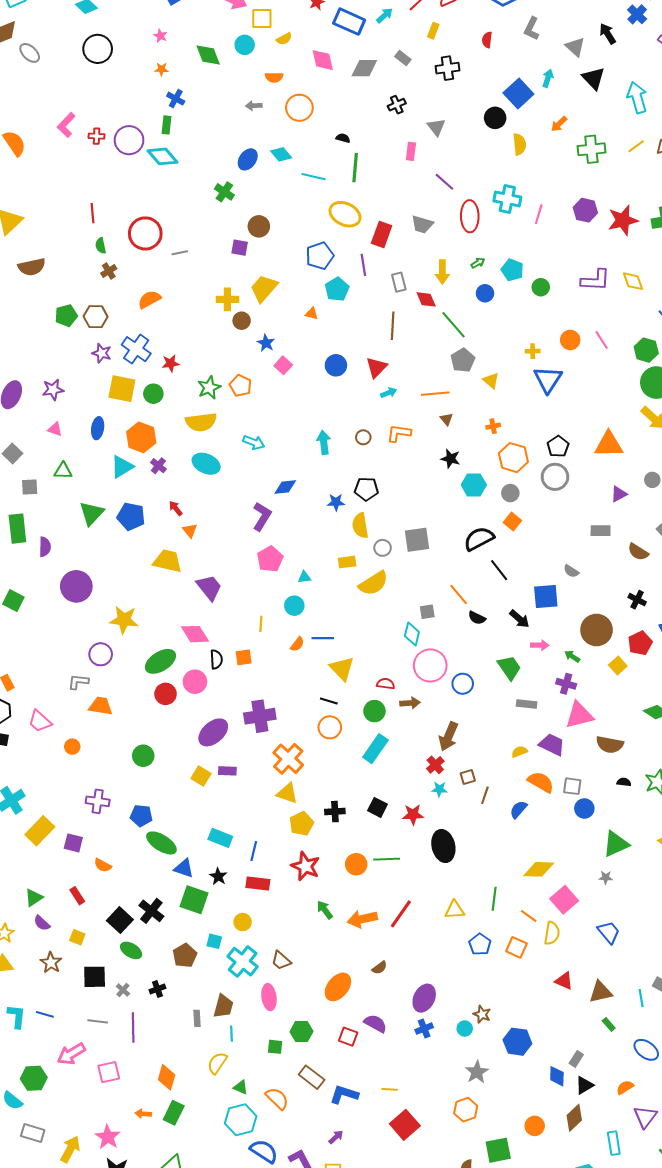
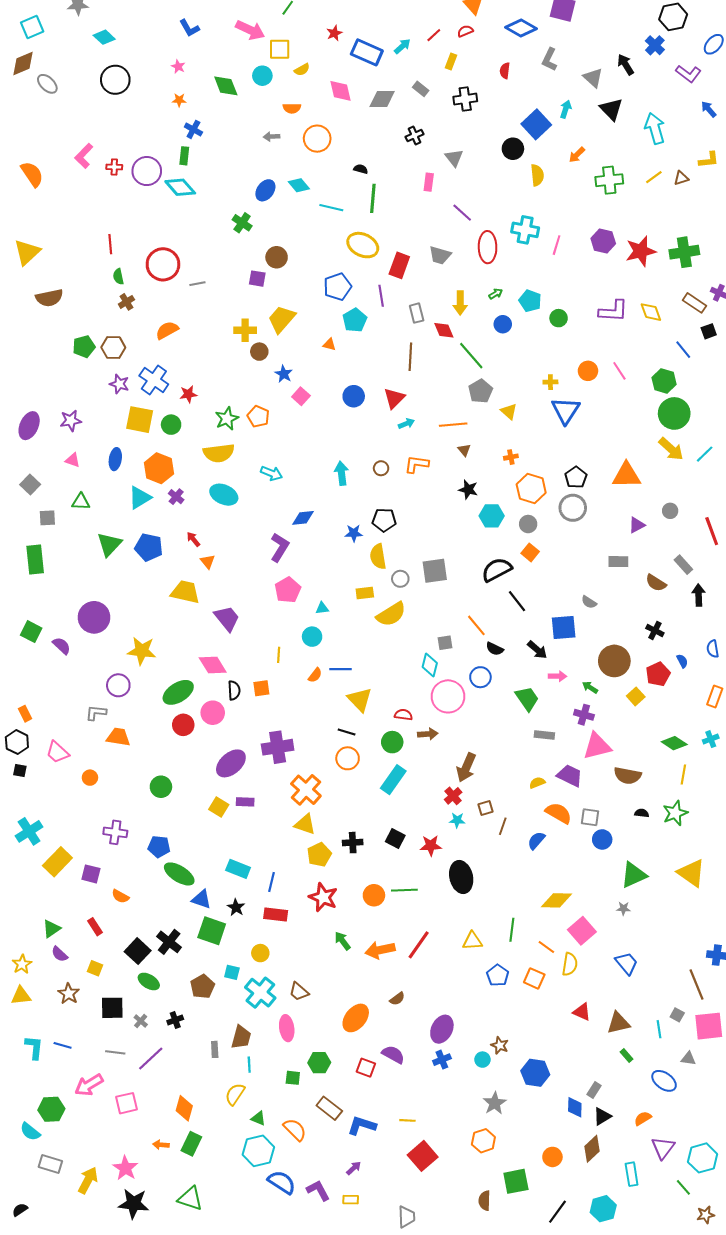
purple semicircle: (45, 547) -> (62, 646), moved, turned -48
blue circle: (463, 684) -> (480, 677), moved
purple line: (133, 1028) -> (151, 1059), turned 48

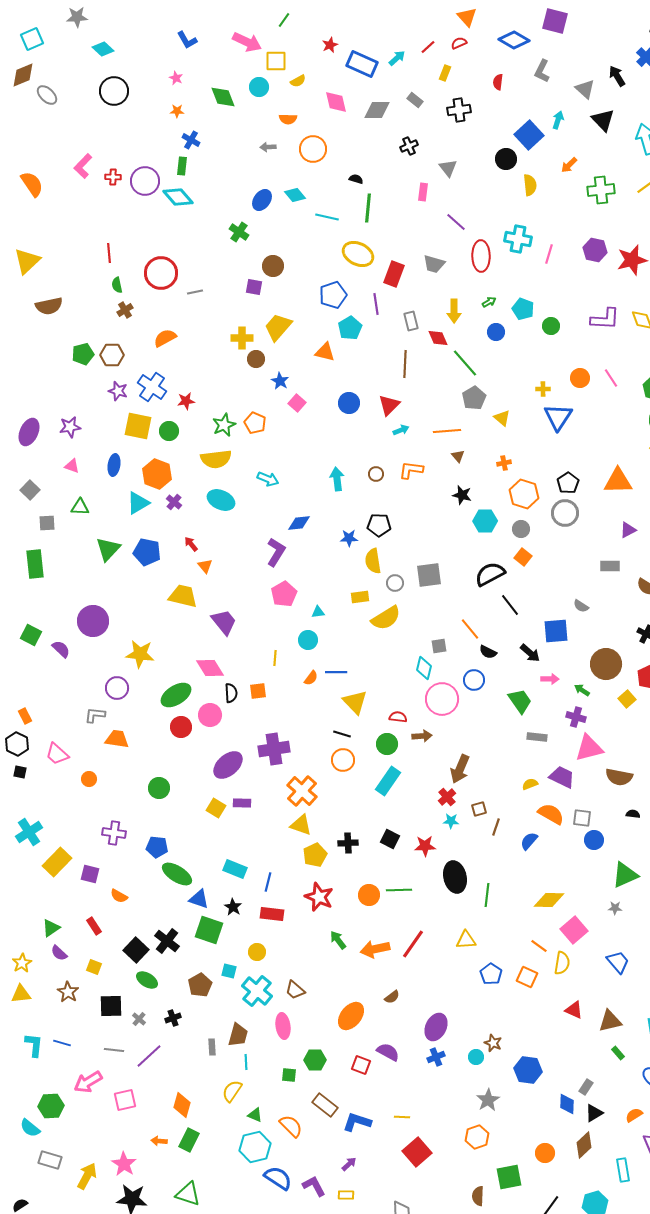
orange triangle: (329, 344) -> (325, 352), size x1.5
green line: (512, 930) -> (487, 895), moved

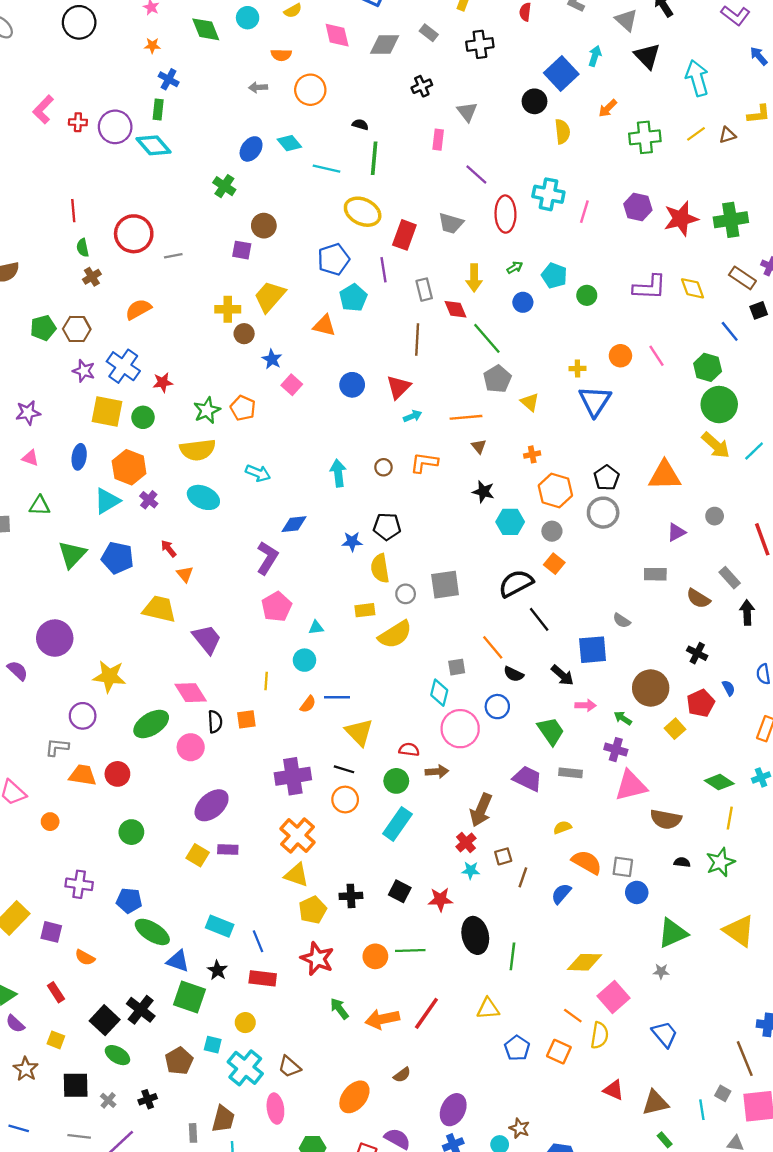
red circle: (181, 727) -> (117, 774), moved
purple cross: (274, 749) -> (293, 776), moved
purple trapezoid: (562, 777) -> (528, 779), moved
blue line: (268, 882) -> (258, 941), turned -36

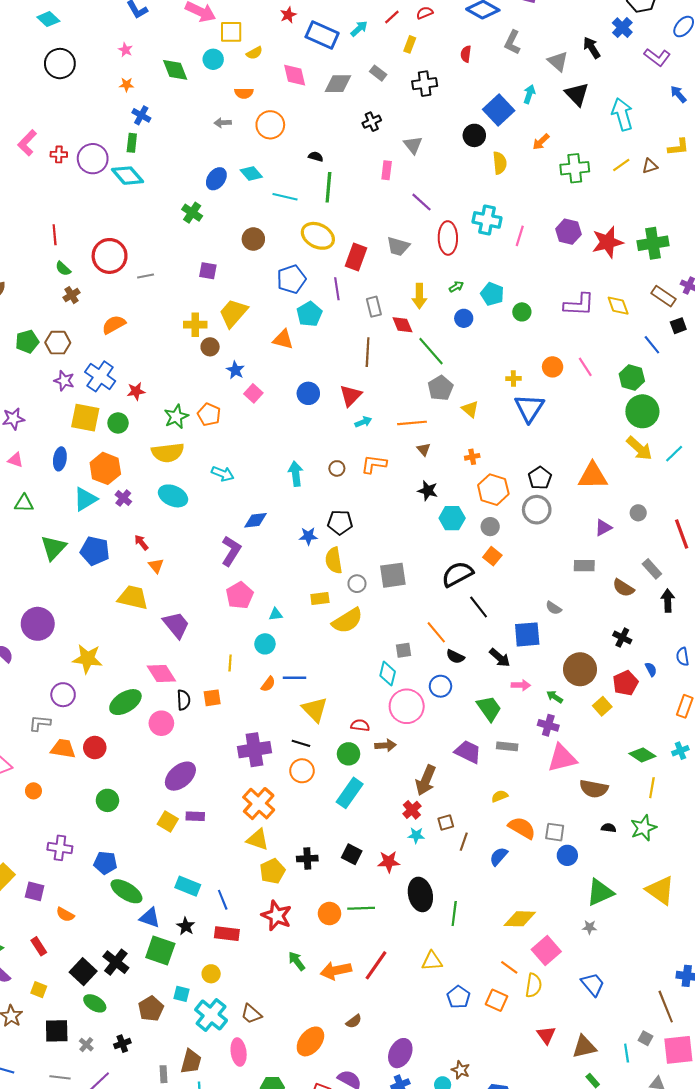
brown circle: (264, 226) -> (253, 239), moved
green semicircle: (83, 248) -> (63, 269), turned -35
red triangle: (613, 1090) -> (546, 1035), turned 30

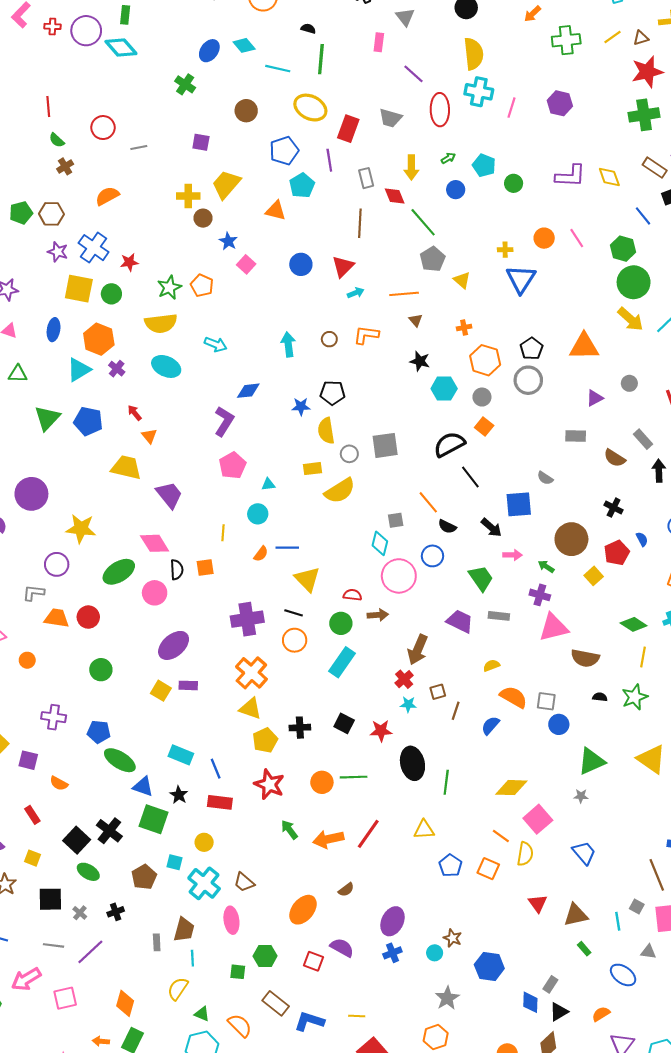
yellow semicircle: (500, 163) -> (474, 54), moved, size x1.4
red star: (608, 242) -> (647, 72), moved
red circle: (110, 256) -> (103, 128), size x0.7

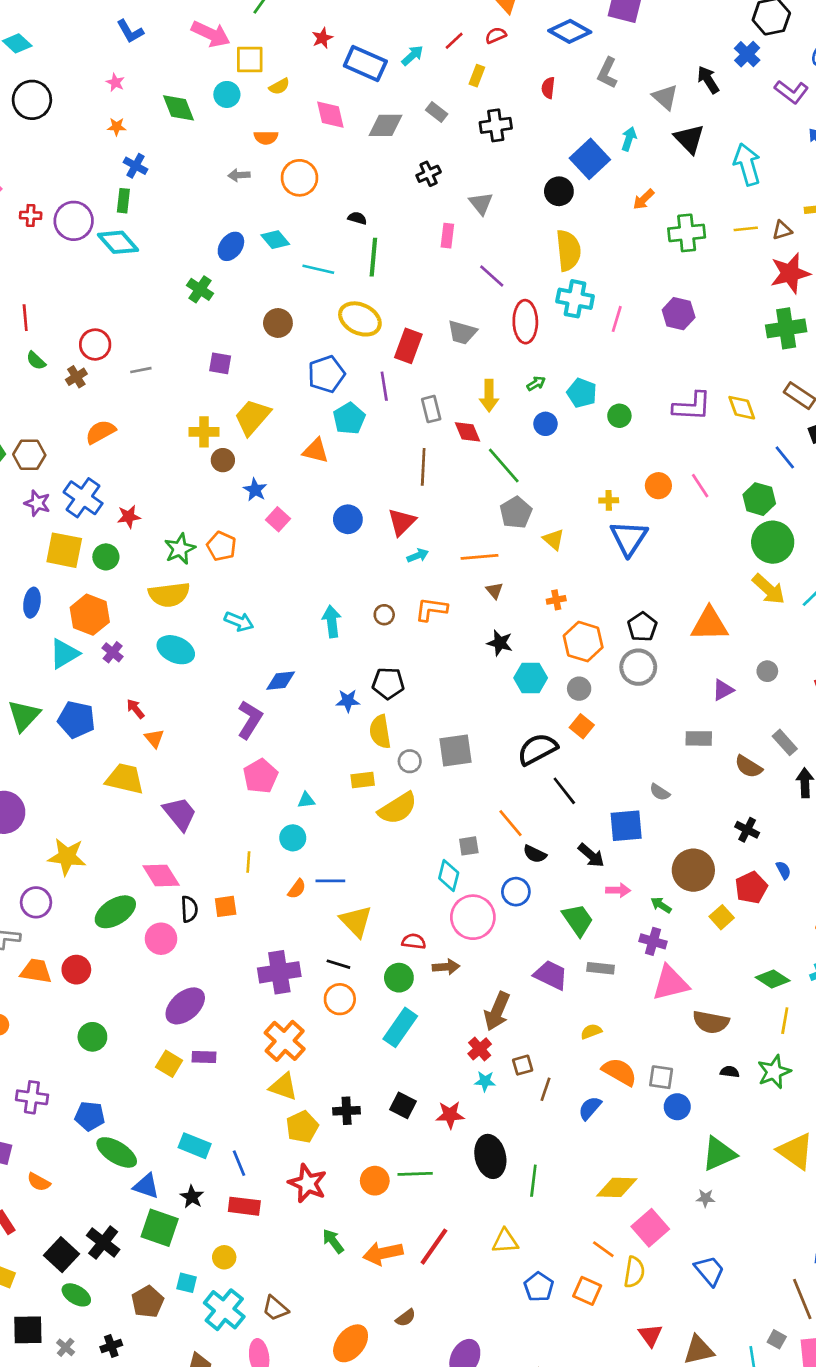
yellow line: (613, 37) -> (746, 229), turned 30
brown cross: (65, 166) -> (76, 377), moved

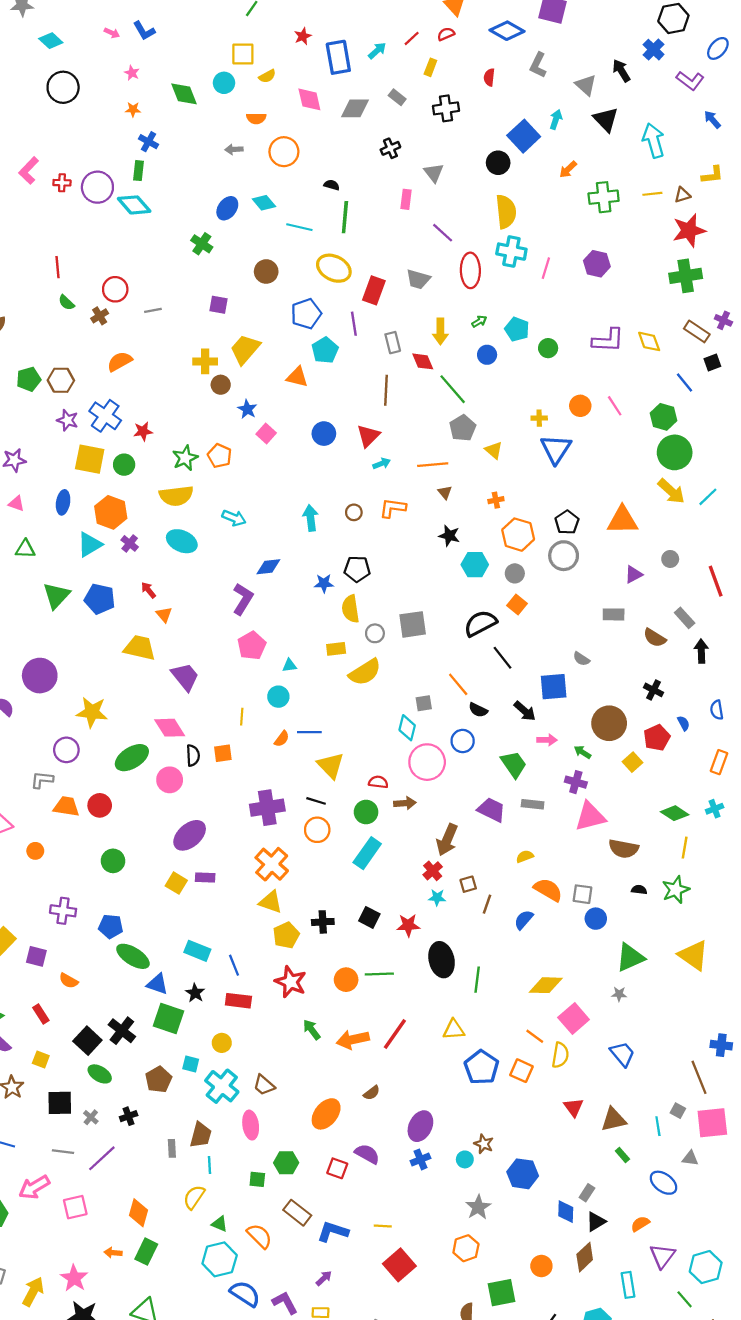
pink arrow: (211, 34) -> (112, 33), moved, size x0.5
blue rectangle: (365, 64) -> (338, 57), turned 56
blue pentagon: (539, 1287) -> (481, 1067), size x1.4

